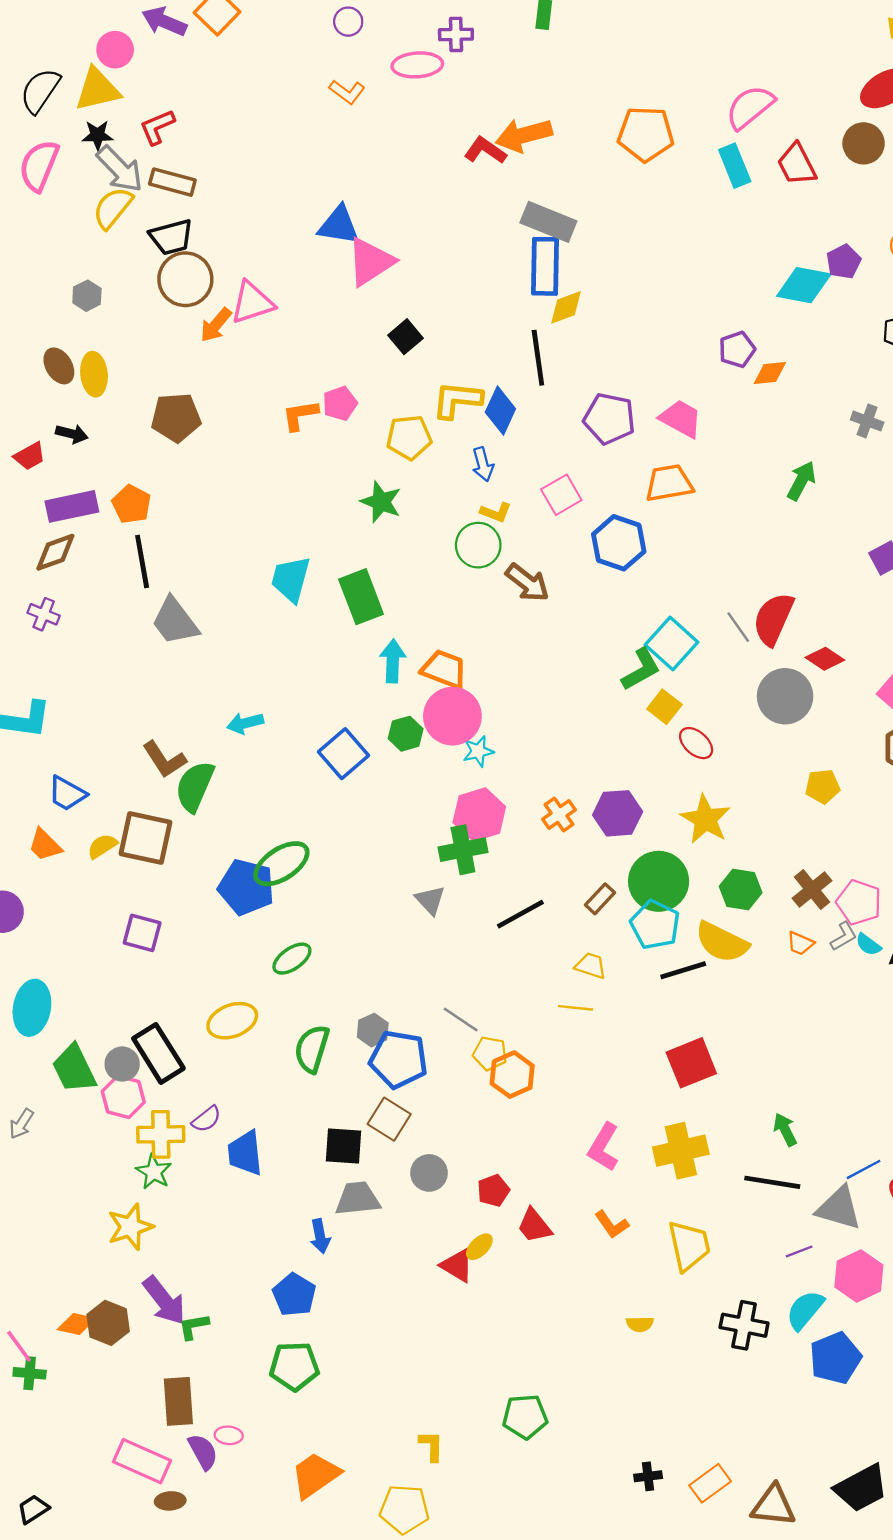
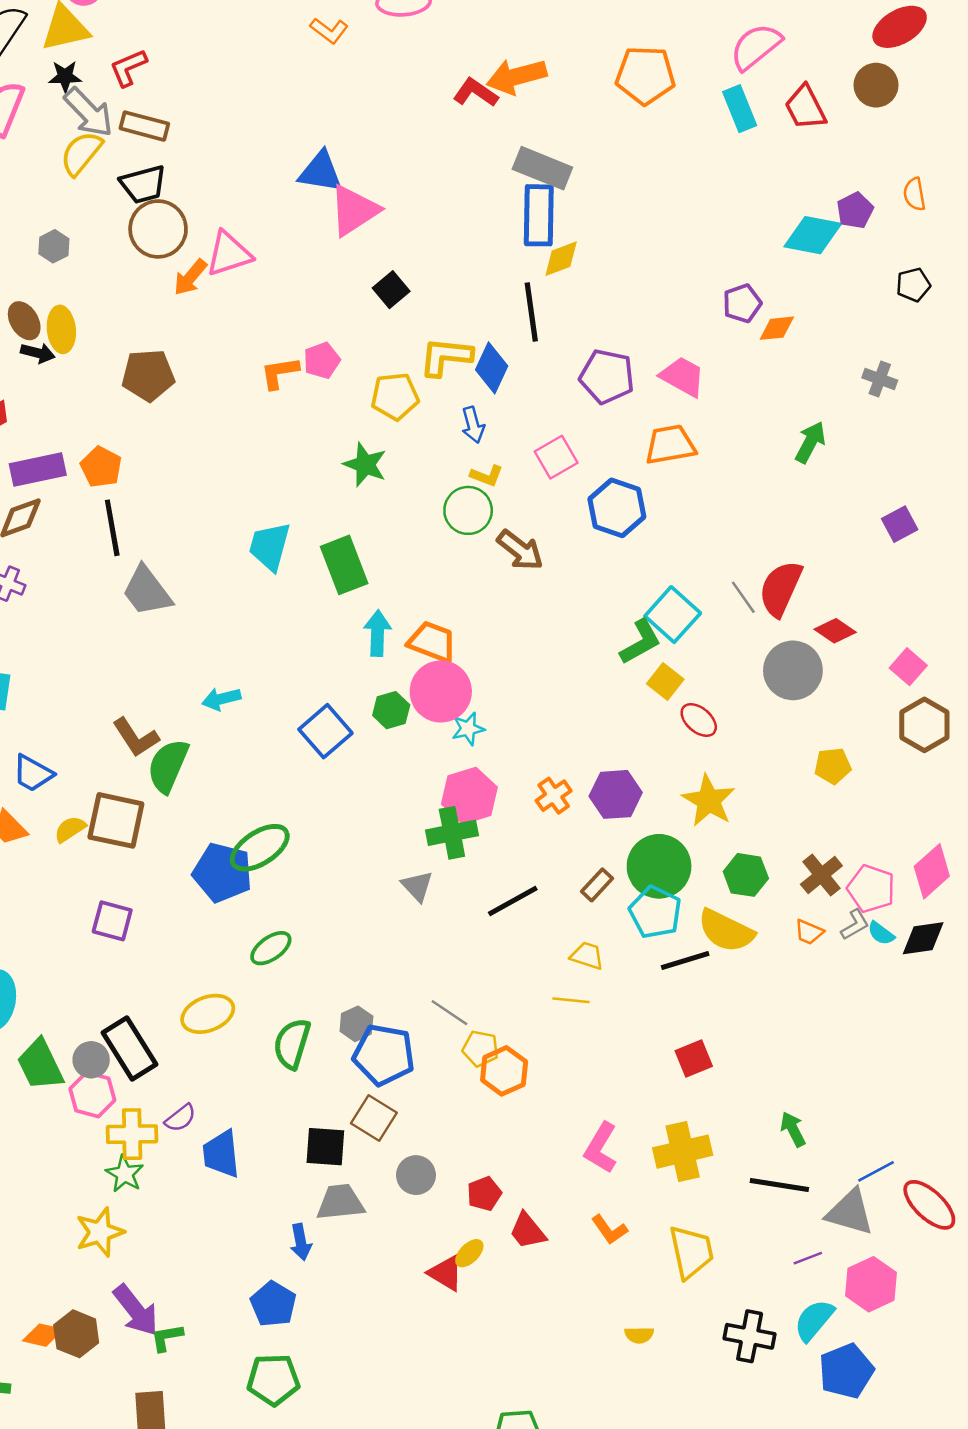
black arrow: (72, 434) -> (38, 353), moved
red square: (691, 1063) -> (694, 1059), size x0.7

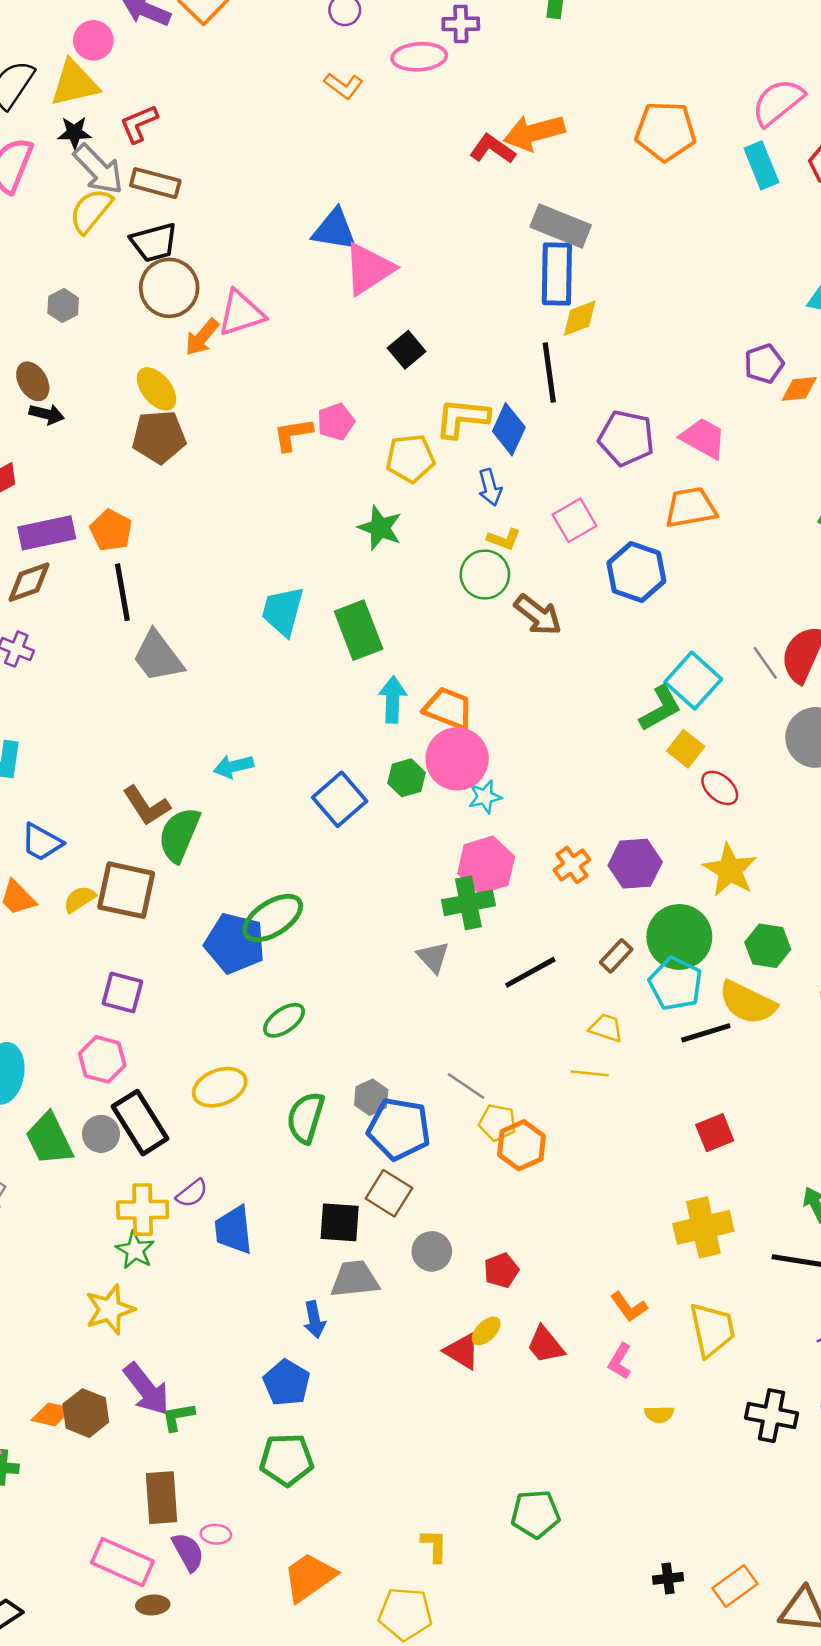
yellow ellipse: (61, 329) -> (157, 389), moved, turned -33
pink hexagon: (92, 1094) -> (102, 1059), moved
pink L-shape: (601, 1148) -> (620, 1361), moved, size x0.7
red trapezoid: (528, 1231) -> (545, 1345), moved

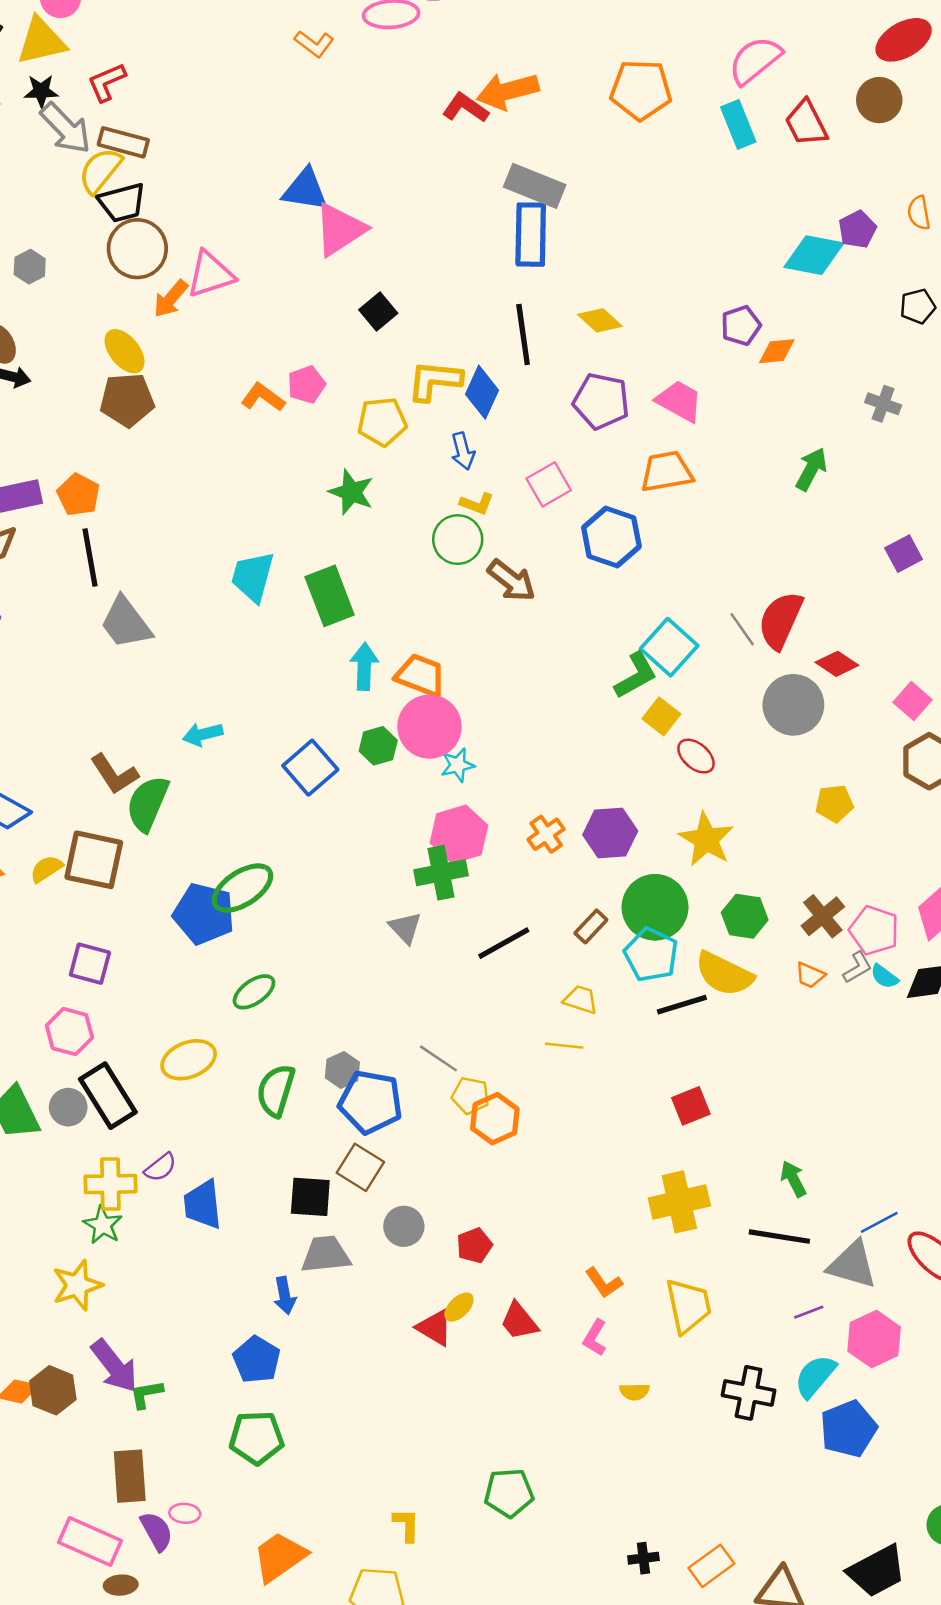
yellow semicircle: (91, 211) -> (100, 171), moved
yellow diamond: (580, 318) -> (600, 320), moved, turned 63
orange L-shape: (293, 434) -> (263, 397), turned 45

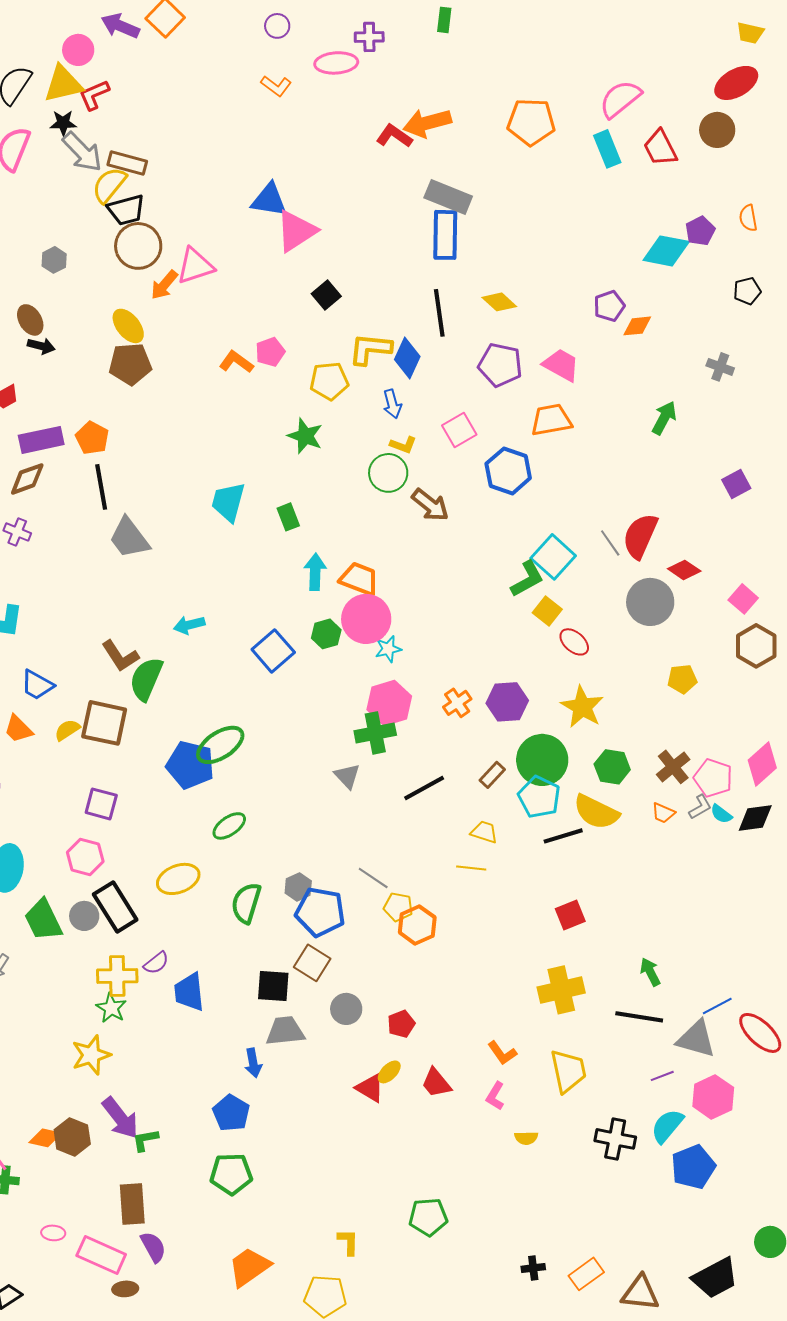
red L-shape: (107, 82) -> (94, 95), moved
green rectangle: (330, 596) -> (288, 517), size x0.6
pink ellipse: (185, 1513) -> (53, 1233), moved

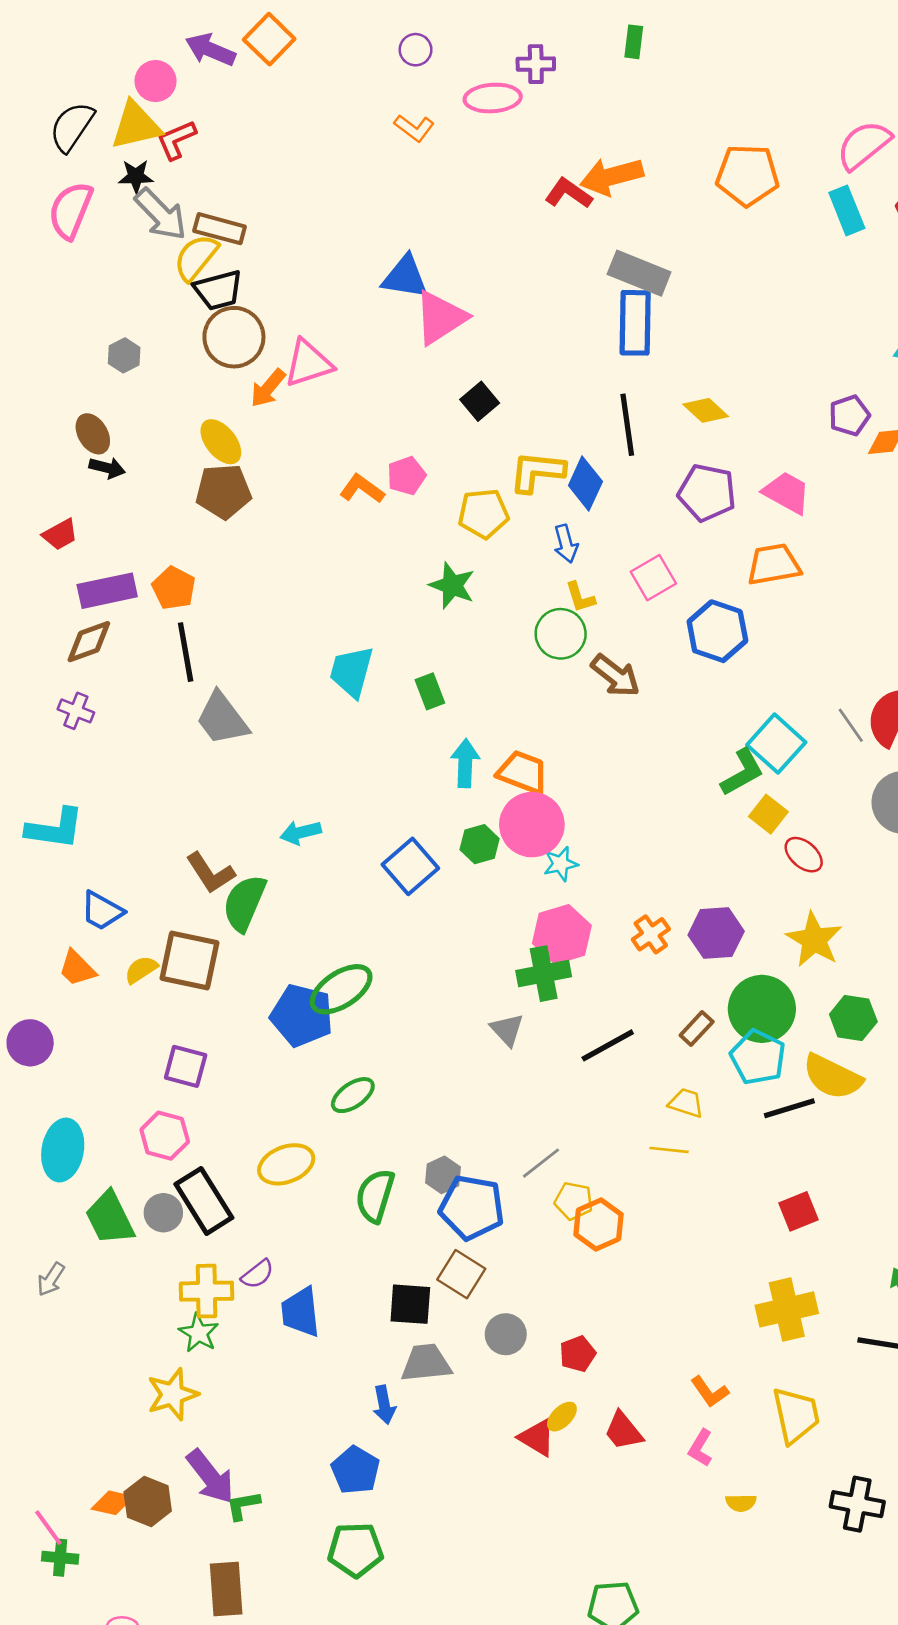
yellow L-shape: (403, 445) -> (580, 597), turned 52
gray line: (373, 878) -> (541, 1163), turned -72

